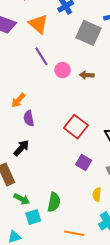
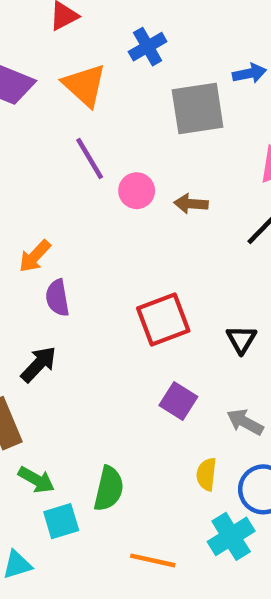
gray square: (88, 33) -> (198, 109), turned -35
red square: (76, 127) -> (163, 319), turned 30

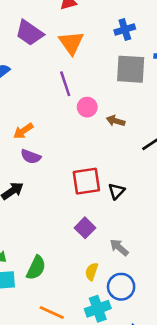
blue cross: (148, 47) -> (125, 29), moved
purple semicircle: (57, 298) -> (31, 157), turned -72
black triangle: (241, 339) -> (117, 191), moved

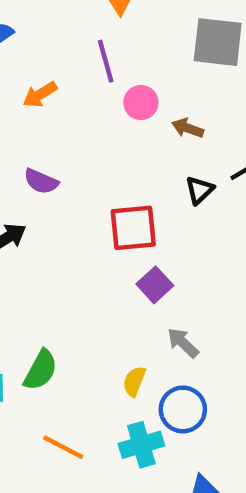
orange arrow: (23, 131) -> (40, 95), moved
black triangle: (117, 191) -> (200, 190), moved
purple square: (85, 228) -> (155, 285), moved

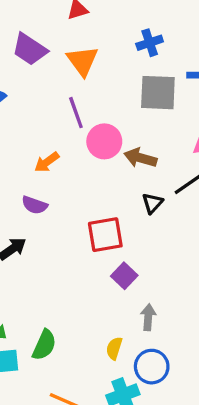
orange arrow: (40, 95) -> (47, 162), moved
pink circle: (141, 103) -> (104, 141), size x1.4
brown arrow: (188, 128) -> (140, 158), size x1.4
gray arrow: (183, 343) -> (148, 317), turned 55

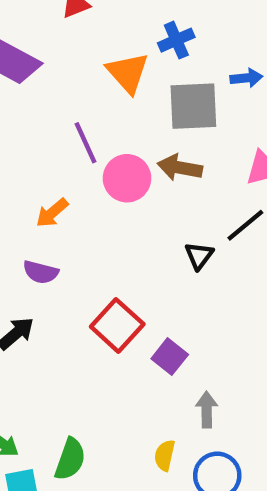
orange triangle: (82, 61) -> (128, 73), moved
brown arrow: (140, 158) -> (180, 168), moved
red square: (105, 235) -> (117, 325), moved, turned -33

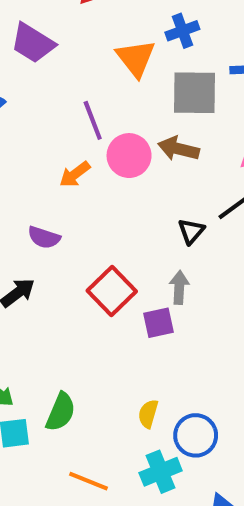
orange arrow: (52, 213) -> (75, 174), moved
purple square: (170, 357) -> (158, 323), turned 36
gray arrow: (207, 410) -> (179, 287), moved

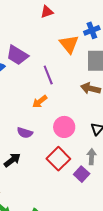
purple trapezoid: (33, 43) -> (17, 55), moved
pink circle: (129, 156) -> (64, 127), moved
purple square: (158, 323) -> (82, 174), turned -35

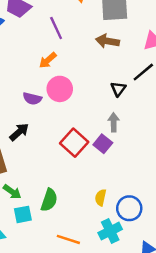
pink circle: (64, 127) -> (60, 89), moved
red square: (58, 159) -> (74, 143), moved

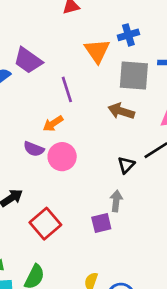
purple semicircle: (32, 99) -> (34, 149), moved
red square: (74, 143) -> (45, 224), moved
purple square: (103, 144) -> (101, 223), turned 30

